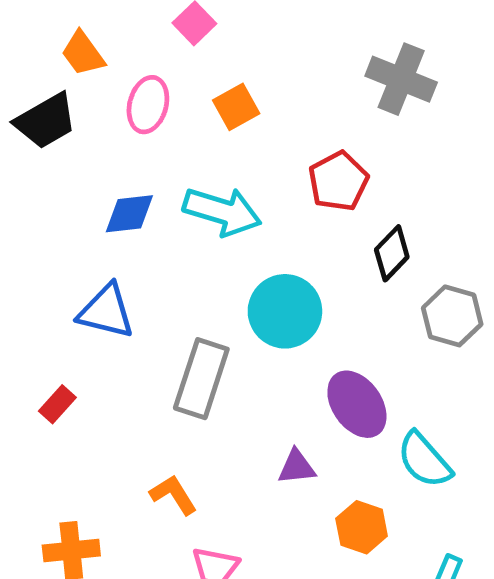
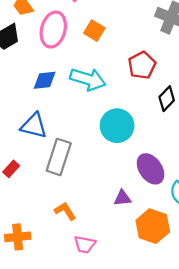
pink ellipse: (148, 105) -> (53, 30), size x1.4
orange square: (236, 107) -> (94, 31), turned -30
gray rectangle: (201, 379) -> (59, 157), moved
orange hexagon: (362, 527) -> (153, 226), size x1.4

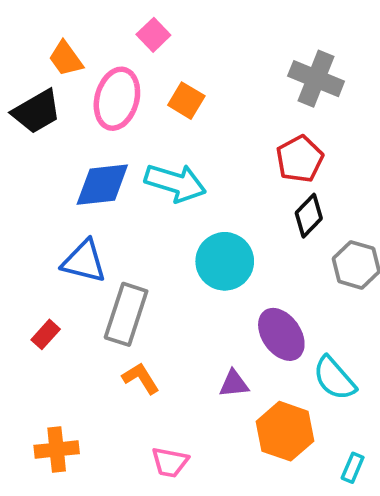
red pentagon: (142, 65) -> (300, 159), moved
blue diamond: (45, 80) -> (102, 185), size x1.4
orange L-shape: (65, 211) -> (141, 378), moved

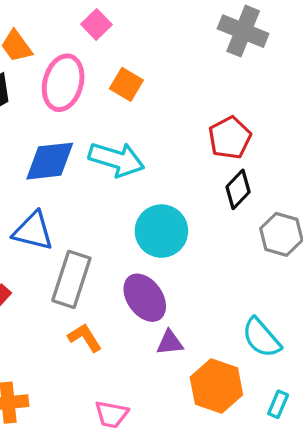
gray cross: (316, 79) -> (243, 31), moved
purple ellipse: (281, 334) -> (145, 298), moved
cyan rectangle: (353, 468) -> (278, 404), moved

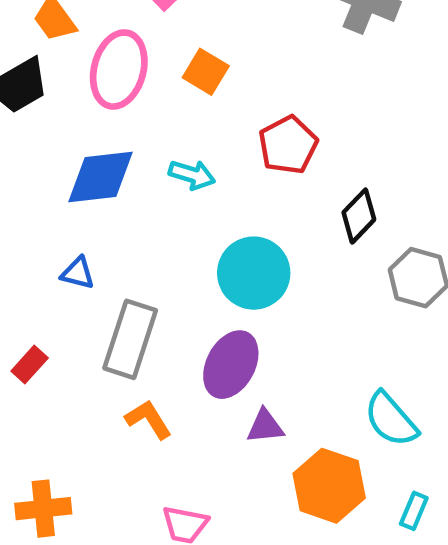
red pentagon: (230, 138) -> (288, 145), moved
cyan arrow: (116, 159) -> (192, 175), size x0.6
blue triangle: (33, 231) -> (78, 273), size x0.6
purple ellipse: (145, 298) -> (231, 365), turned 63

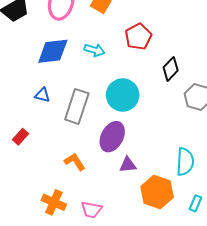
gray rectangle: (130, 339) -> (77, 106), moved
cyan semicircle: (391, 419) -> (185, 162), turned -136
orange cross: (43, 509) -> (54, 202), moved, turned 30

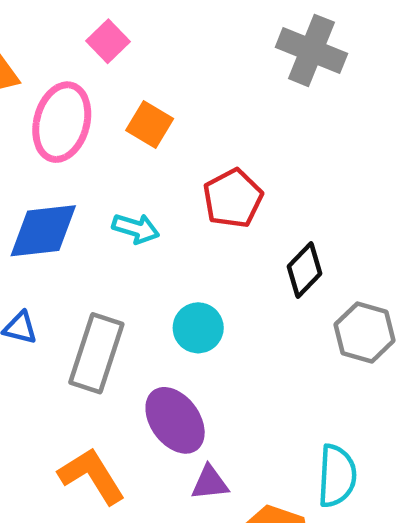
cyan circle: (123, 95) -> (198, 328), size x0.7
purple ellipse: (112, 137) -> (175, 420), turned -64
orange L-shape: (75, 162) -> (92, 476), size x1.4

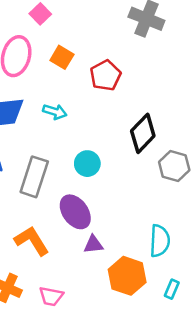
red pentagon: (233, 198) -> (105, 75), moved
black diamond: (304, 270) -> (143, 133), size x1.4

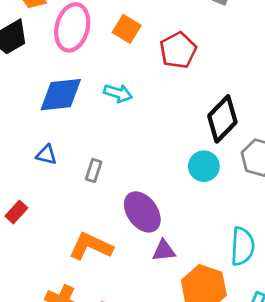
cyan circle: (87, 164) -> (204, 166), moved
gray rectangle: (34, 177) -> (94, 170), size x0.5
orange L-shape: (32, 241) -> (91, 246), turned -33

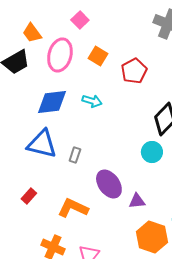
blue triangle: (46, 155) -> (42, 144), size x2.0
red rectangle: (16, 212) -> (29, 196), moved
purple triangle: (164, 251) -> (137, 201), moved

